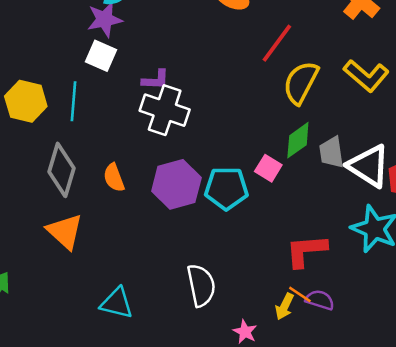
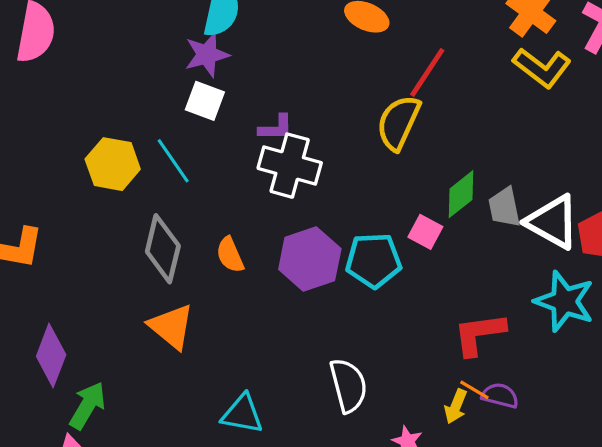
yellow L-shape: (366, 76) -> (542, 68), moved
yellow semicircle: (301, 83) -> (398, 123), moved
cyan line: (73, 101) -> (173, 161), turned -36

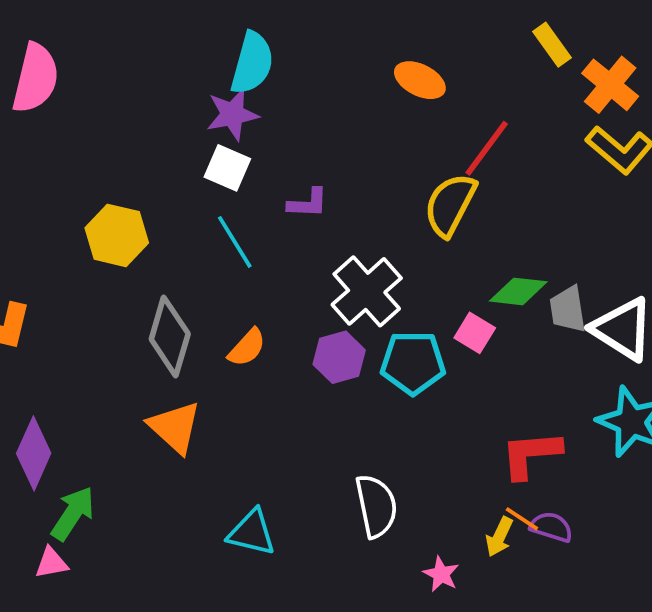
cyan line: (173, 161) -> (235, 242), moved
white cross: (290, 166) -> (367, 291), moved, turned 30
green diamond: (461, 194) -> (518, 291), turned 42
orange semicircle: (230, 255) -> (247, 348), turned -117
purple hexagon: (310, 259) -> (339, 357), size x0.7

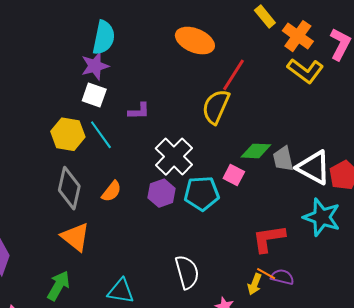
orange ellipse: (420, 80) -> (195, 41), size x1.4
yellow hexagon: (117, 235) -> (68, 134), moved
green arrow: (73, 513) -> (58, 286), moved

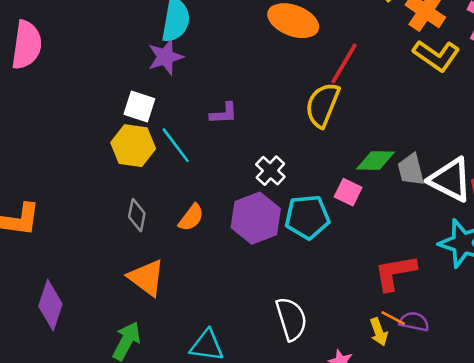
white square: (94, 95) -> (139, 106), moved
white cross: (174, 157) -> (270, 171), size x0.6
gray diamond: (69, 188) -> (137, 215), size x0.6
purple hexagon: (162, 193) -> (256, 218), size x1.4
yellow arrow: (255, 284) -> (379, 332), turned -40

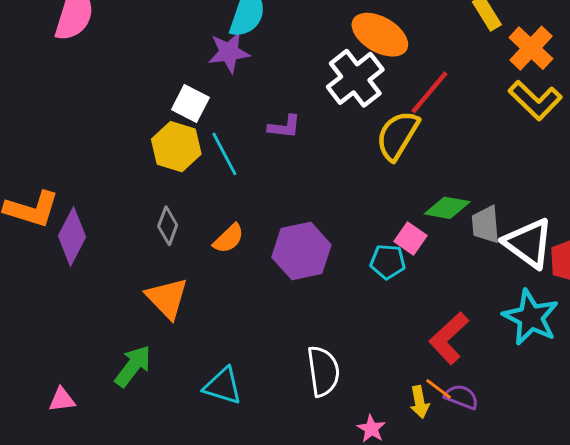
white cross: (270, 171) -> (355, 78), moved, size x1.6
cyan pentagon: (307, 217) -> (388, 262), moved, size x0.7
red L-shape: (395, 273) -> (449, 338), turned -42
purple diamond: (50, 305) -> (72, 236), moved

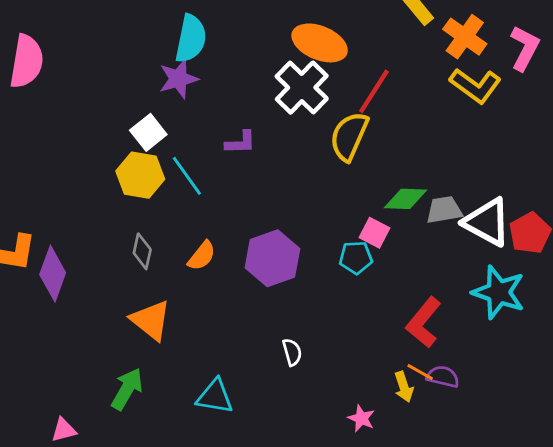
white square: (190, 104) -> (148, 132), turned 32
gray trapezoid: (486, 225) -> (444, 210), turned 93
white semicircle: (323, 371) -> (292, 352), moved, size x0.6

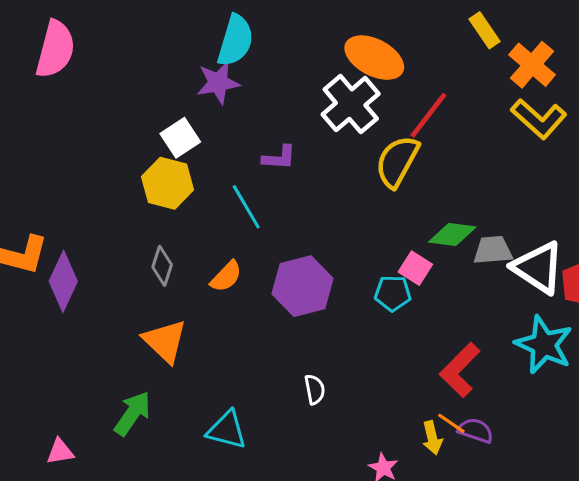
cyan line: (187, 176) -> (246, 207), moved

